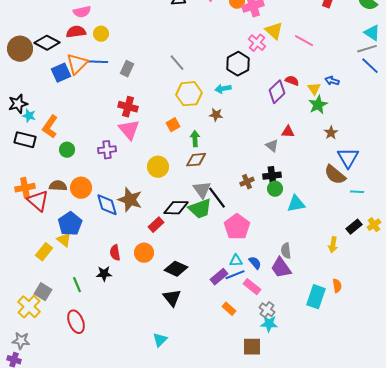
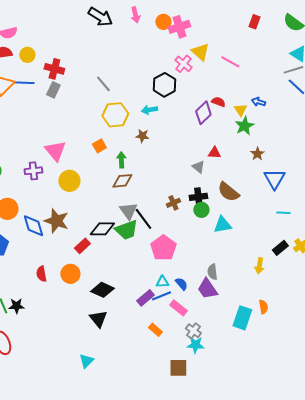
red cross: (128, 107) -> (54, 69), moved
yellow circle: (158, 167) -> (69, 181), moved
brown semicircle: (335, 175) -> (228, 192), moved
black star: (104, 274) -> (16, 306), moved

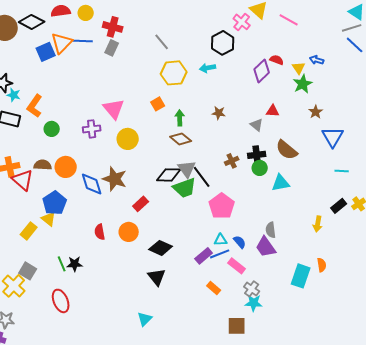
brown star: (142, 136) -> (219, 113), moved
brown diamond: (122, 181) -> (181, 139), turned 45
black diamond: (102, 229) -> (169, 175), moved

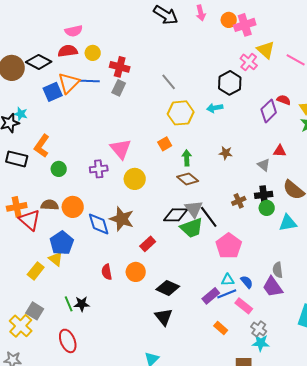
cyan star: (14, 95) -> (21, 114), moved

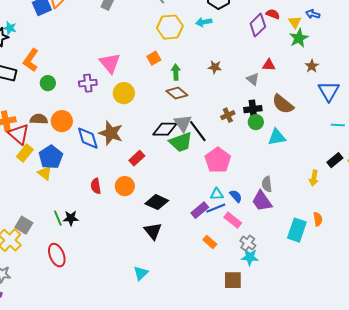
yellow rectangle: (36, 271) -> (25, 153), moved

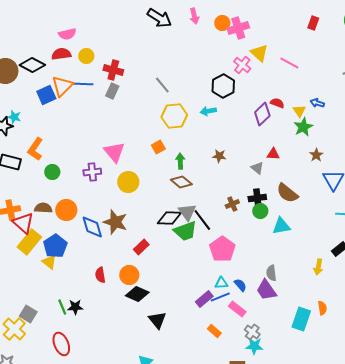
yellow rectangle: (25, 153) -> (29, 242), size x1.4
black diamond: (157, 202) -> (137, 294), moved

